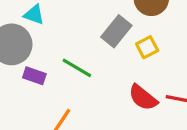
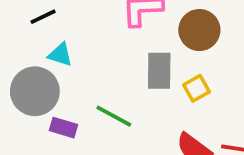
gray rectangle: (116, 31) -> (159, 71), turned -36

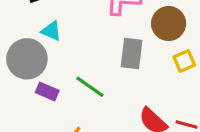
yellow square: (197, 88) -> (184, 61), moved

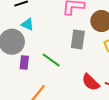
purple rectangle: (47, 91) -> (24, 63), turned 72

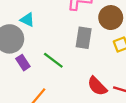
purple rectangle: (24, 63) -> (23, 63), turned -40

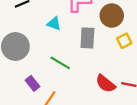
cyan triangle: (27, 20) -> (54, 24), moved
purple rectangle: (23, 63) -> (32, 83), moved

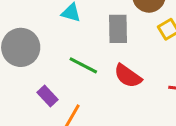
red semicircle: (105, 84) -> (128, 76), moved

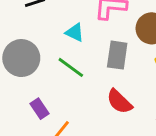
green line: (83, 65) -> (71, 67), moved

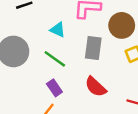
purple rectangle: (40, 109) -> (54, 88), moved

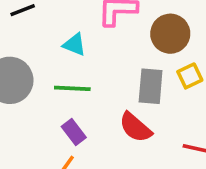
gray rectangle: (93, 48) -> (151, 86), moved
green line: (55, 59) -> (72, 88), turned -30

